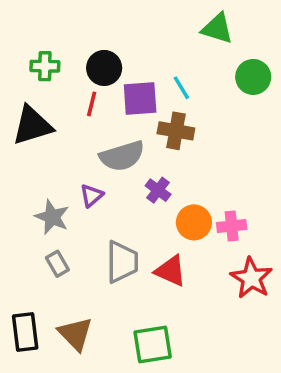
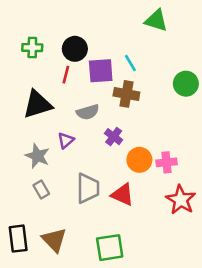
green circle: (253, 77) -> (186, 84), moved
black triangle: (32, 125) -> (37, 104), moved
gray semicircle: (122, 156) -> (88, 112), size x0.7

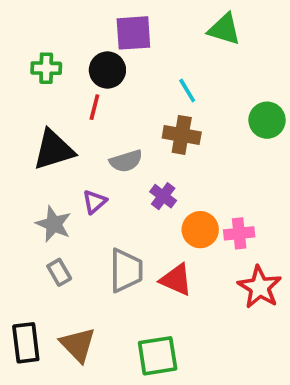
purple square: (101, 71) -> (133, 33), moved

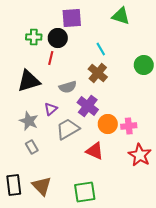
green cross: (46, 68) -> (34, 37), moved
brown cross: (182, 135) -> (98, 73), turned 30
purple cross: (163, 196) -> (88, 106), size x1.5
gray trapezoid: (126, 270) -> (68, 129), moved, turned -120

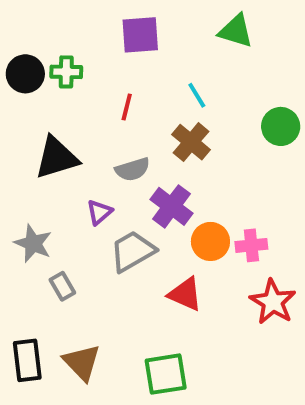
black circle: (58, 38) -> (25, 74), moved
red line: (51, 58) -> (127, 107), moved
gray star: (29, 121) -> (33, 243), moved

